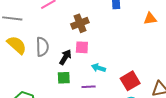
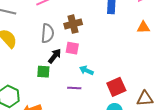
gray semicircle: (42, 47) -> (47, 33), moved
green square: (64, 78) -> (43, 72), moved

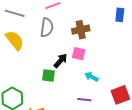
gray semicircle: (47, 33) -> (47, 27), moved
purple line: (74, 88) -> (84, 100), moved

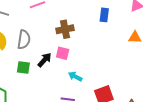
gray semicircle: (47, 27) -> (24, 40), moved
green square: (48, 75) -> (23, 68), moved

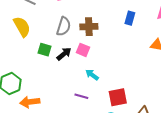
gray semicircle: (24, 40) -> (64, 26), moved
green square: (23, 68) -> (44, 50), moved

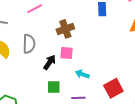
gray semicircle: (64, 26) -> (29, 44), moved
green square: (44, 50) -> (54, 87), moved

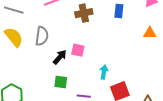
brown cross: (65, 29) -> (84, 13), moved
cyan arrow: (82, 74) -> (104, 72), moved, turned 72

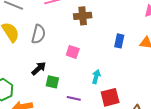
blue rectangle: (119, 11) -> (119, 41), moved
black arrow: (60, 57) -> (39, 68), moved

